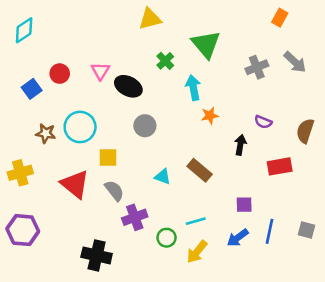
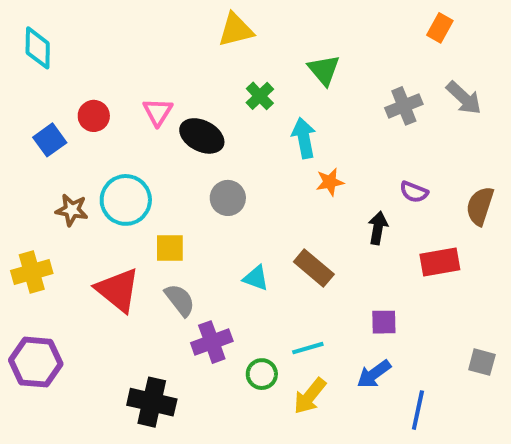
cyan diamond: (24, 30) -> (38, 48), turned -56
green triangle: (206, 44) -> (324, 70), size x0.7
blue line: (270, 231) -> (418, 410), moved

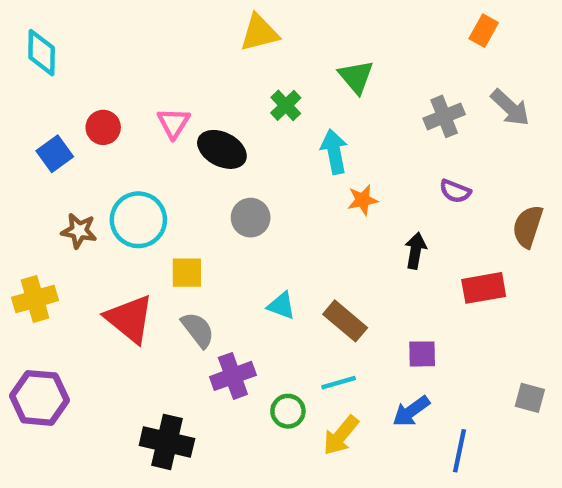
purple semicircle: (414, 192) -> (455, 191), moved
brown rectangle: (314, 268) -> (345, 321), moved

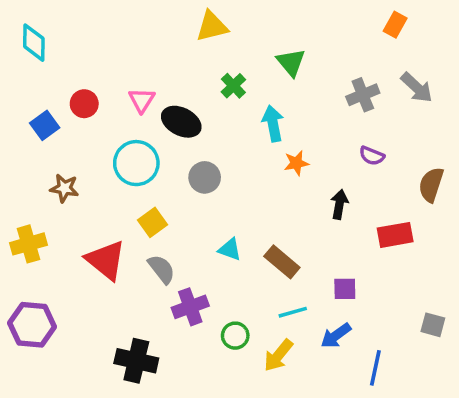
cyan circle: (138, 220) -> (136, 163), moved
yellow square: (187, 273) -> (152, 222), turned -36
cyan line: (339, 383) -> (293, 312), moved

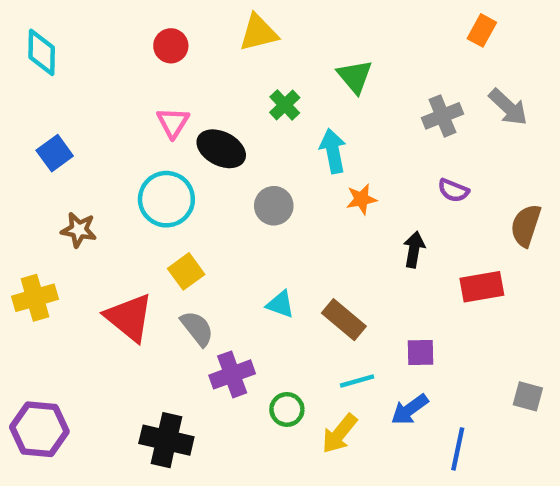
red circle: (84, 104) -> (171, 46), moved
gray circle: (205, 177) -> (274, 206), moved
purple hexagon: (32, 325) -> (39, 429), moved

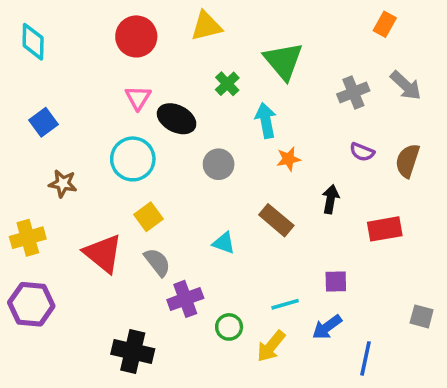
red circle: (171, 46) -> (136, 36), size x1.5
green triangle: (355, 76) -> (283, 61), size x1.4
brown semicircle: (526, 225) -> (408, 161), moved
brown rectangle: (344, 320) -> (276, 220), moved
purple hexagon: (39, 429) -> (31, 304), moved

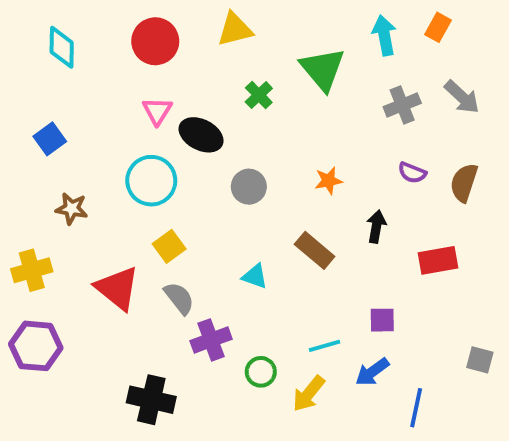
cyan diamond: (33, 42) -> (62, 47), moved
cyan arrow: (266, 120) -> (384, 35), moved

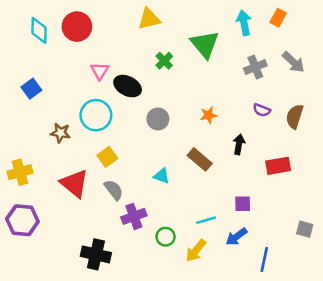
red circle: (155, 41) -> (77, 27), moved
brown star: (72, 209) -> (60, 133), moved

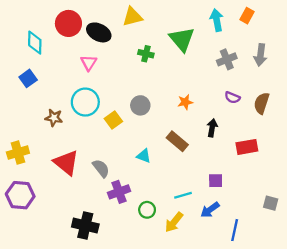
cyan diamond: (39, 30) -> (35, 43), moved
green cross: (164, 61) -> (146, 54), turned -32
gray arrow: (293, 62) -> (260, 55), turned 55
black ellipse: (128, 86) -> (99, 32), moved
yellow square: (107, 157) -> (113, 120), moved

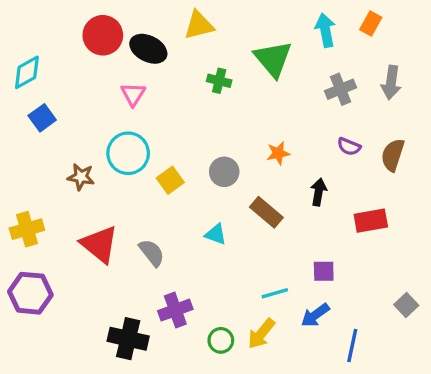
cyan diamond: (35, 43) -> (27, 72), moved, turned 60
gray circle: (140, 105) -> (224, 172), moved
purple cross: (119, 192) -> (175, 310), moved
gray square: (271, 203) -> (406, 305), turned 32
green circle: (147, 210) -> (221, 340), moved

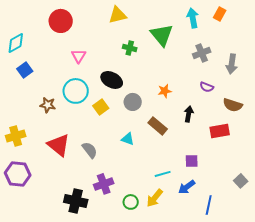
black ellipse: (148, 49) -> (112, 80), moved
gray arrow: (391, 82) -> (232, 64), moved
brown semicircle: (393, 155) -> (233, 105), moved, turned -90

